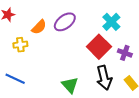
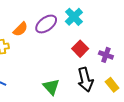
cyan cross: (111, 22) -> (74, 17), moved
red square: (99, 47) -> (80, 49), size x0.7

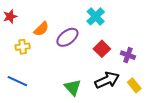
purple ellipse: (46, 24) -> (67, 37), moved
black arrow: (85, 80) -> (107, 80), turned -100

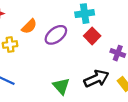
cyan cross: (96, 16) -> (85, 14), turned 36
red square: (102, 49) -> (92, 36), moved

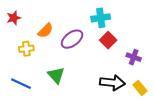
black arrow: (96, 79) -> (112, 83), turned 30
green triangle: (61, 86) -> (56, 75), moved

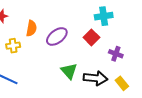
cyan cross: (101, 18) -> (104, 16), moved
orange semicircle: (45, 31) -> (31, 28), turned -35
green triangle: (56, 75) -> (69, 71), moved

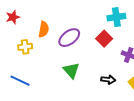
green triangle: (69, 71) -> (71, 70), moved
black arrow: (96, 78) -> (108, 80), size x0.6

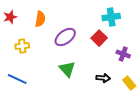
orange semicircle: (44, 29) -> (40, 19), moved

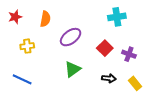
red square: (99, 38) -> (105, 48), moved
green triangle: (67, 69) -> (73, 69), turned 36

